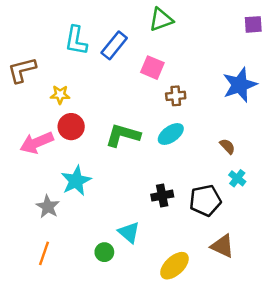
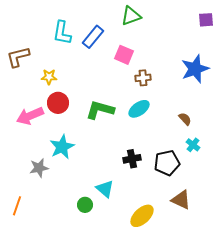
gray star: (48, 207) -> (39, 168), turned 30
orange line: (44, 253) -> (17, 206), moved

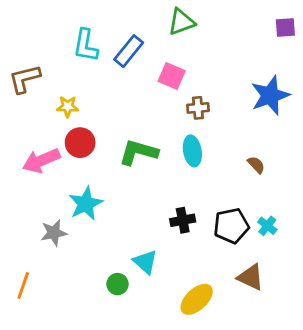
cyan ellipse: (139, 109) -> (192, 151), turned -65
cyan cross: (193, 145) -> (267, 226), moved

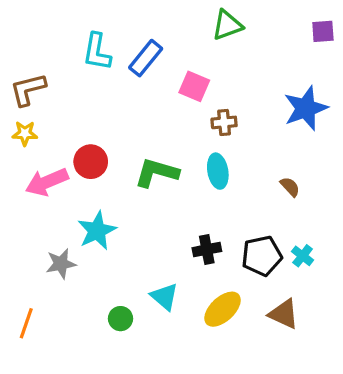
green triangle: (181, 22) -> (227, 25), moved
yellow star: (68, 107) -> (25, 133), moved
green circle: (118, 284) -> (120, 319), moved
yellow ellipse: (197, 299) -> (223, 309), moved

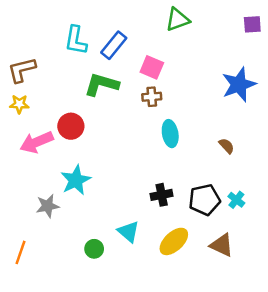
brown cross: (224, 122) -> (152, 97), moved
green L-shape: (157, 173) -> (102, 84), moved

